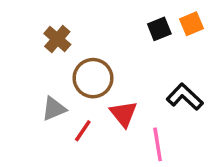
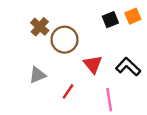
brown circle: (93, 78) -> (64, 40), moved
red triangle: (124, 114) -> (93, 64), moved
red line: (83, 131) -> (68, 91), moved

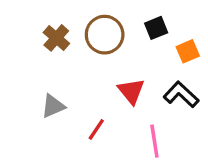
orange square: (133, 16) -> (188, 51), moved
brown circle: (64, 40) -> (105, 35), moved

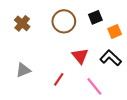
brown cross: (56, 38) -> (22, 23), moved
gray triangle: (53, 106) -> (23, 70), moved
pink line: (154, 141) -> (94, 86), turned -30

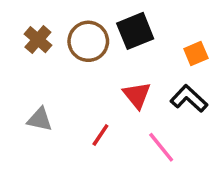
black square: (95, 17) -> (135, 31), moved, size x1.5
brown circle: (64, 21) -> (88, 41), moved
gray triangle: (23, 70) -> (40, 119), turned 35

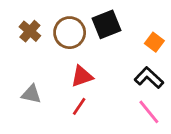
orange square: (196, 53) -> (154, 42), turned -30
red triangle: (137, 95) -> (82, 76), moved, turned 50
pink line: (161, 147) -> (149, 112), moved

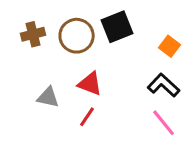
brown cross: (30, 31) -> (33, 34), turned 35
red triangle: (82, 76) -> (90, 84), turned 40
gray triangle: (31, 94) -> (48, 97), moved

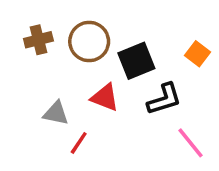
black square: (117, 27) -> (136, 61), moved
black L-shape: (164, 85) -> (164, 99), moved, turned 120
red line: (87, 117) -> (79, 143), moved

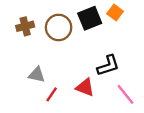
orange square: (198, 54) -> (115, 12), moved
black square: (136, 61) -> (90, 18), moved
red triangle: (105, 97) -> (85, 87), moved

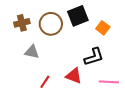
orange square: (115, 12) -> (103, 28), moved
gray triangle: (37, 75) -> (32, 52), moved
pink line: (125, 94) -> (109, 82), turned -48

